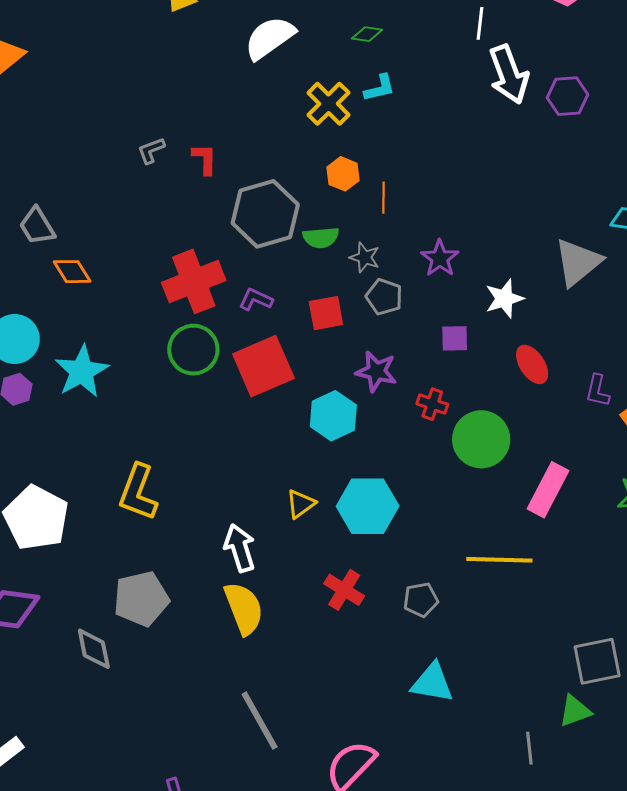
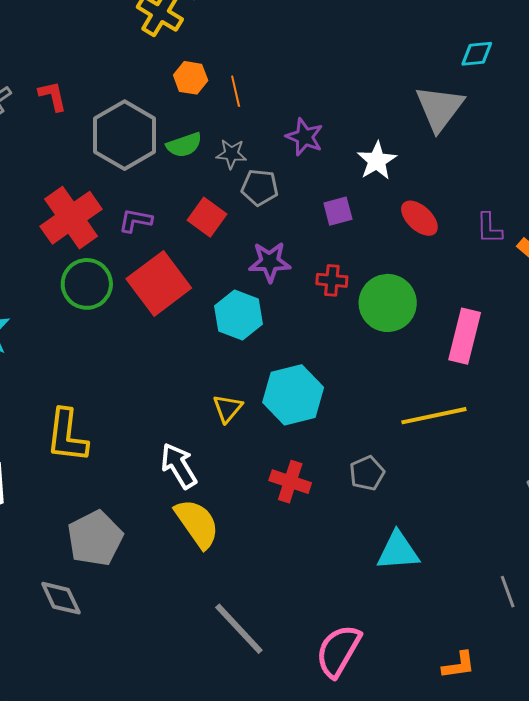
red square: (326, 313) -> (207, 217), turned -30

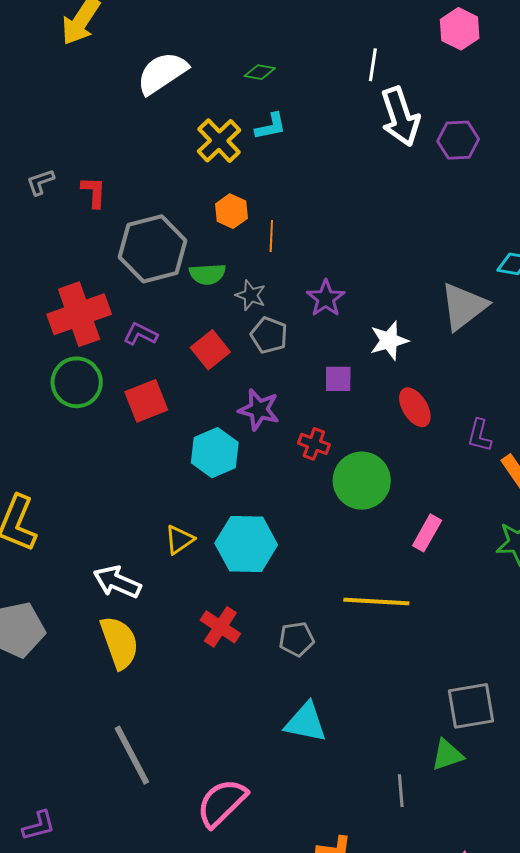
red square: (159, 283) -> (146, 401), size x0.7
pink rectangle: (465, 336) -> (427, 533), size x0.7
white arrow: (179, 466) -> (117, 582), turned -51

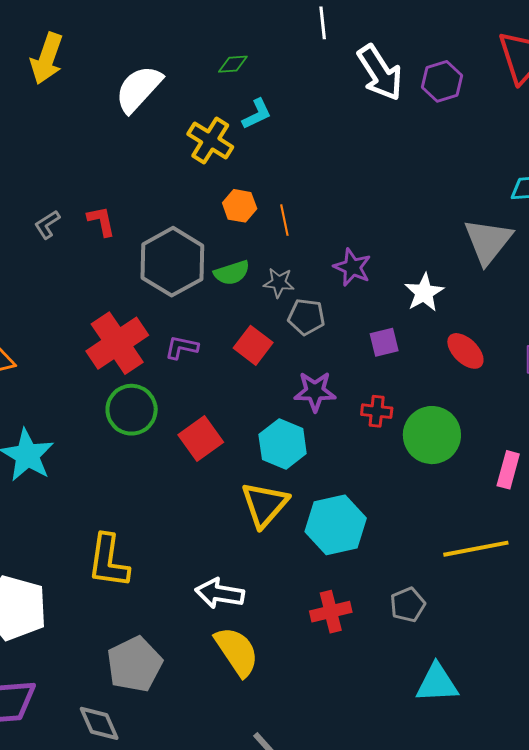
white line: (373, 65) -> (323, 23), moved
red square: (146, 401) -> (201, 438), moved
yellow triangle: (179, 540) -> (265, 504), moved, size x1.6
red cross: (220, 627) -> (331, 612), turned -33

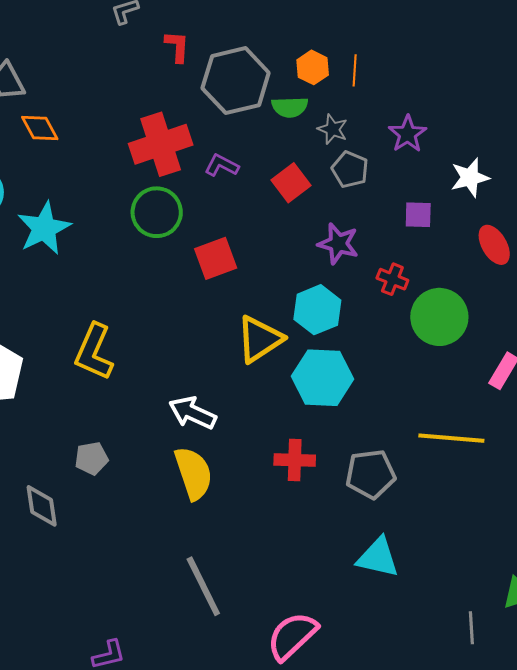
orange hexagon: (240, 206) -> (313, 67), moved
red L-shape: (101, 221) -> (177, 46), moved
cyan hexagon: (283, 444) -> (317, 310), moved
gray pentagon: (408, 605) -> (371, 474), size x1.4
gray pentagon: (135, 664) -> (92, 458), size x0.6

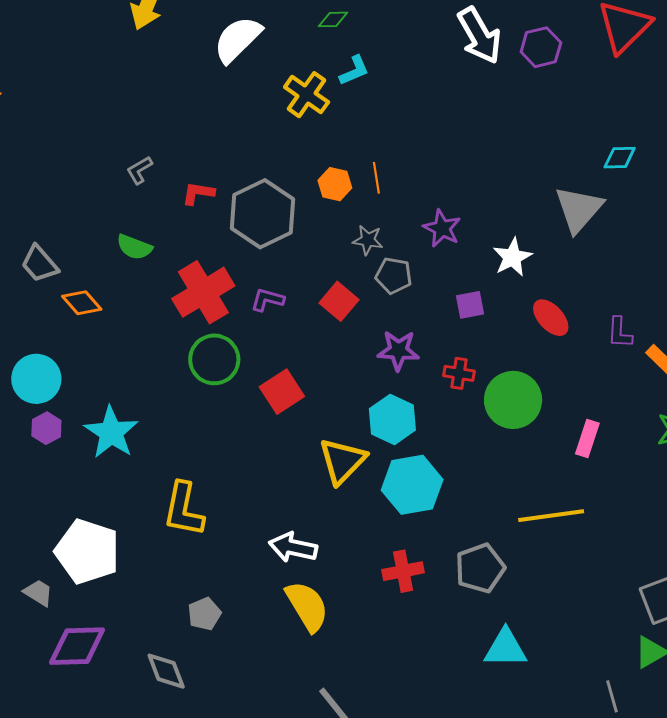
red L-shape: (177, 46) -> (198, 193), turned -72
green semicircle: (290, 107) -> (134, 247), moved, turned 36
cyan star: (44, 228) -> (111, 432), moved

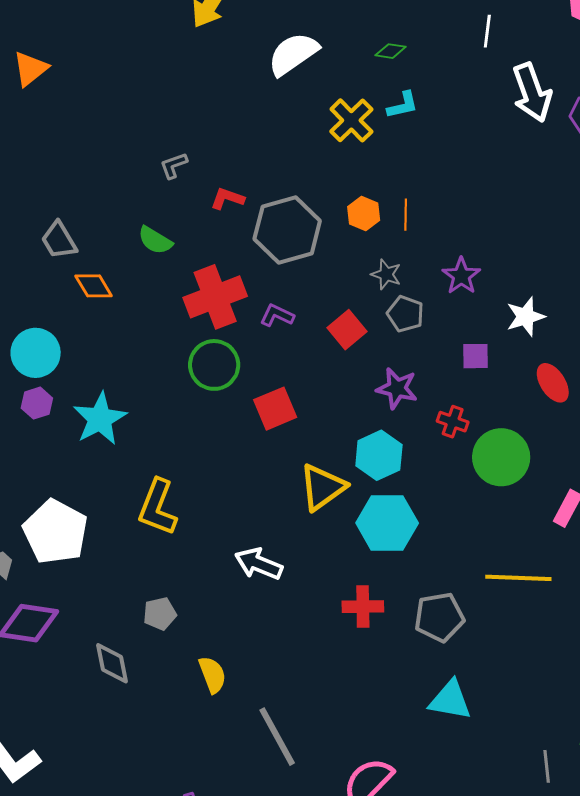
yellow semicircle: (307, 606) -> (212, 675), moved, size x0.7

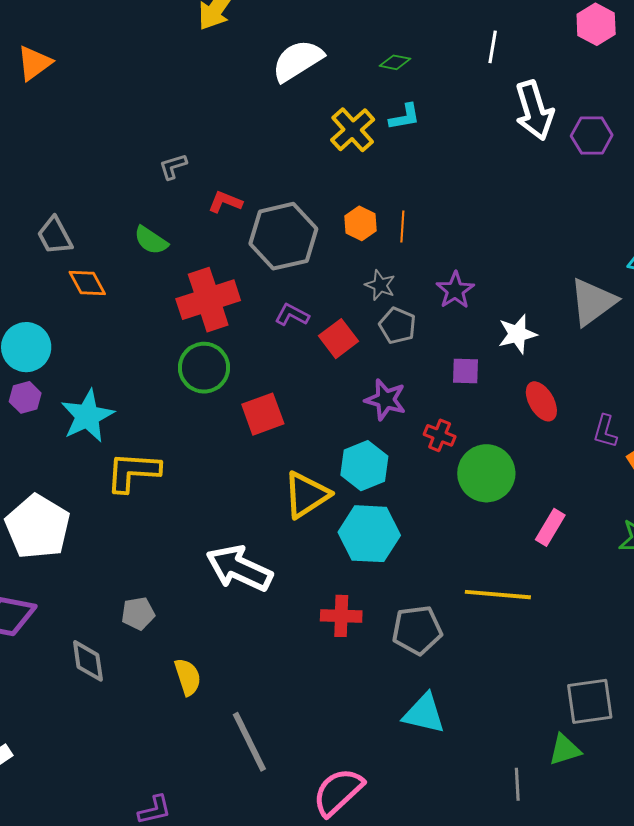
purple L-shape: (277, 315) -> (292, 315), moved
yellow L-shape: (158, 507) -> (133, 472), moved, turned 70
white arrow: (259, 564) -> (239, 568), size x1.4

